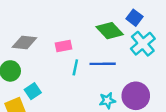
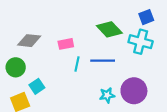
blue square: (135, 18) -> (146, 17), moved, turned 32
cyan cross: (143, 44) -> (141, 42), turned -35

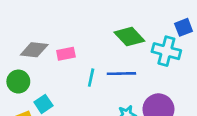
blue square: (146, 17) -> (184, 27), moved
pink rectangle: (66, 44) -> (66, 54), moved

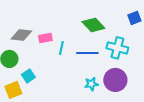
cyan cross: (166, 51) -> (117, 48), moved
cyan line: (91, 78) -> (61, 48), moved

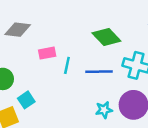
gray diamond: (21, 35) -> (18, 30), moved

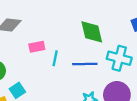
green diamond: (106, 37) -> (92, 32), turned 30

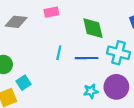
pink rectangle: (37, 47) -> (51, 12), moved

